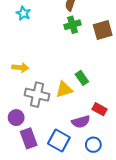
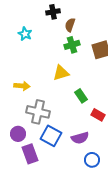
yellow triangle: (64, 89) -> (61, 73), moved
red rectangle: (100, 109) -> (98, 115), moved
blue square: (59, 141) -> (51, 136), moved

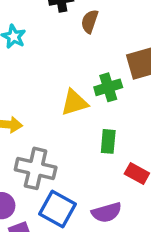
green cross: (72, 45) -> (108, 87), moved
green rectangle: (81, 96) -> (108, 141), turned 40

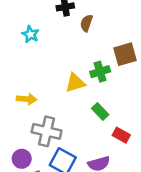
green rectangle: (108, 141) -> (100, 111), turned -49

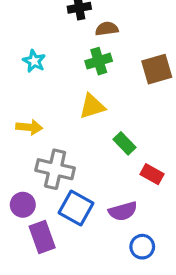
brown semicircle: (86, 23) -> (107, 29), turned 63
cyan star: (30, 34) -> (34, 61), moved
green cross: (100, 72) -> (99, 61), moved

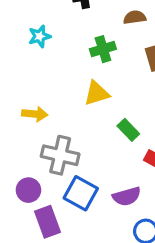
brown semicircle: (107, 29) -> (135, 17), moved
cyan star: (34, 61) -> (40, 36), moved, turned 30

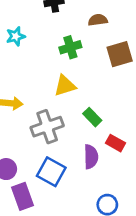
gray cross: (60, 155) -> (47, 127), moved, turned -32
purple semicircle: (127, 196) -> (91, 157), moved, turned -75

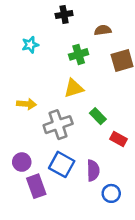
purple semicircle: (91, 157) -> (93, 170), moved

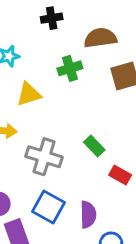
brown semicircle: (103, 30) -> (100, 38), size x1.5
yellow triangle: (74, 88) -> (29, 94), moved
gray cross: (58, 125) -> (44, 157), turned 36

